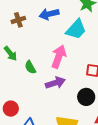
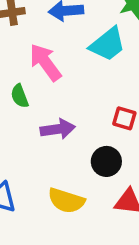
pink arrow: (59, 57) -> (45, 62), moved, turned -65

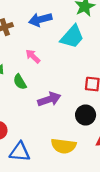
pink arrow: (45, 62) -> (33, 56), size x0.6

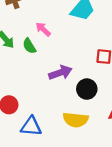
green semicircle: (20, 82) -> (29, 46), moved
black circle: (86, 115) -> (87, 89), moved

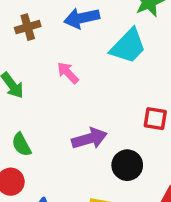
green semicircle: (29, 46) -> (21, 145), moved

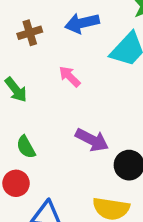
purple arrow: (90, 139) -> (92, 140), turned 44

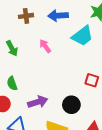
purple arrow: (92, 140) -> (38, 102), moved, turned -54

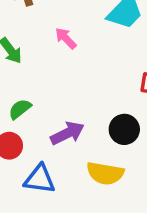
green semicircle: (12, 83) -> (20, 109), turned 80

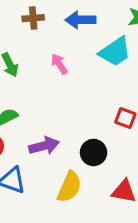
yellow semicircle: (105, 173) -> (69, 187), turned -88

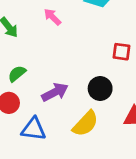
yellow semicircle: (69, 187) -> (85, 124), turned 32

